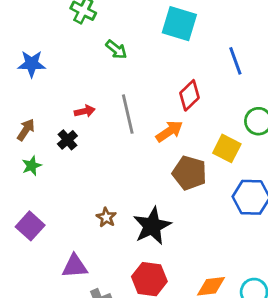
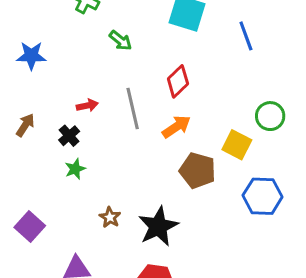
blue line: (235, 61) -> (246, 36), moved
red diamond: (189, 95) -> (178, 81), moved
green star: (32, 166) -> (75, 169), moved

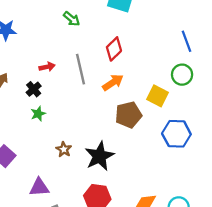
blue line: (246, 36) -> (186, 41), moved
brown pentagon: (198, 170) -> (128, 115), turned -30

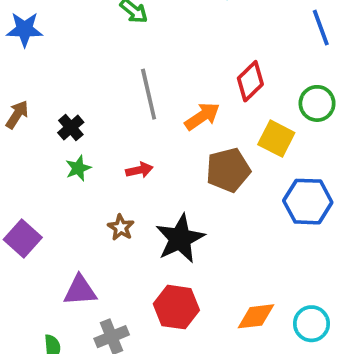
blue line: (186, 41) -> (321, 28), moved
red diamond: (114, 49) -> (250, 81), moved
red arrow: (47, 67) -> (139, 170), moved

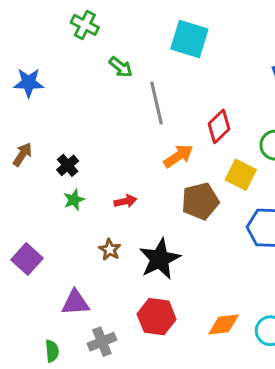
gray line: (149, 94) -> (157, 103), moved

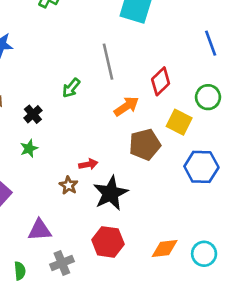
green arrow: (121, 67) -> (71, 88), moved, turned 90
green star: (74, 200) -> (29, 148), moved
red arrow: (125, 201) -> (88, 164), moved

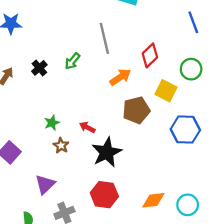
black cross: (33, 114) -> (39, 68), moved
green star: (29, 148) -> (52, 123), moved
red arrow: (88, 164) -> (87, 127), turned -140
brown star: (68, 185) -> (61, 146), moved
purple triangle: (40, 230) -> (45, 184), turned -40

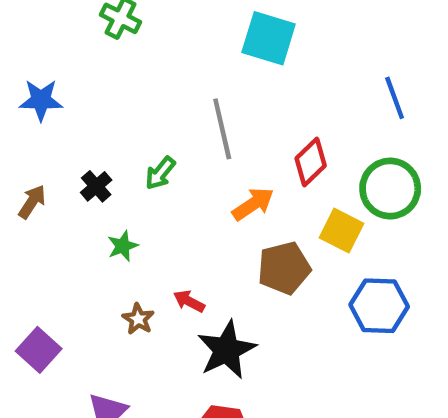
green circle: (191, 69) -> (390, 189), size x1.4
green star: (52, 123) -> (123, 246), moved
brown star: (61, 146) -> (138, 319), moved

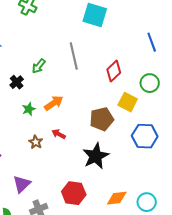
green arrow: (160, 173) -> (39, 66), moved
green circle: (390, 189) -> (150, 83), size x0.7
orange arrow: (253, 204) -> (54, 103), moved
black star: (227, 350) -> (96, 156), moved

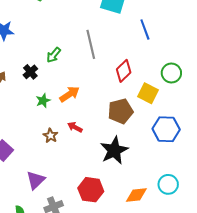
blue line: (152, 42) -> (145, 30), moved
red diamond: (114, 71) -> (124, 71), moved
cyan circle: (147, 202) -> (168, 184), moved

